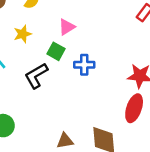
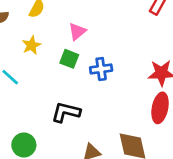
black L-shape: (36, 76) -> (66, 112), moved, turned 52

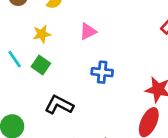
green square: (69, 59) -> (41, 65), moved

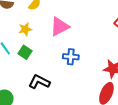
pink triangle: (88, 31) -> (60, 27), size x1.5

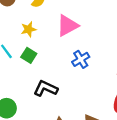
blue cross: (71, 57) -> (81, 59), turned -35

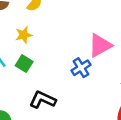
pink triangle: (67, 25) -> (100, 45), moved

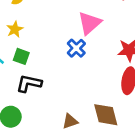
black L-shape: (43, 100) -> (29, 83), moved

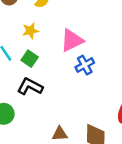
pink triangle: (90, 23) -> (72, 40), moved

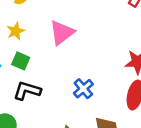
blue cross: (85, 65) -> (83, 89), moved

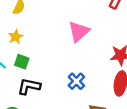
pink triangle: (62, 33) -> (79, 31), moved

